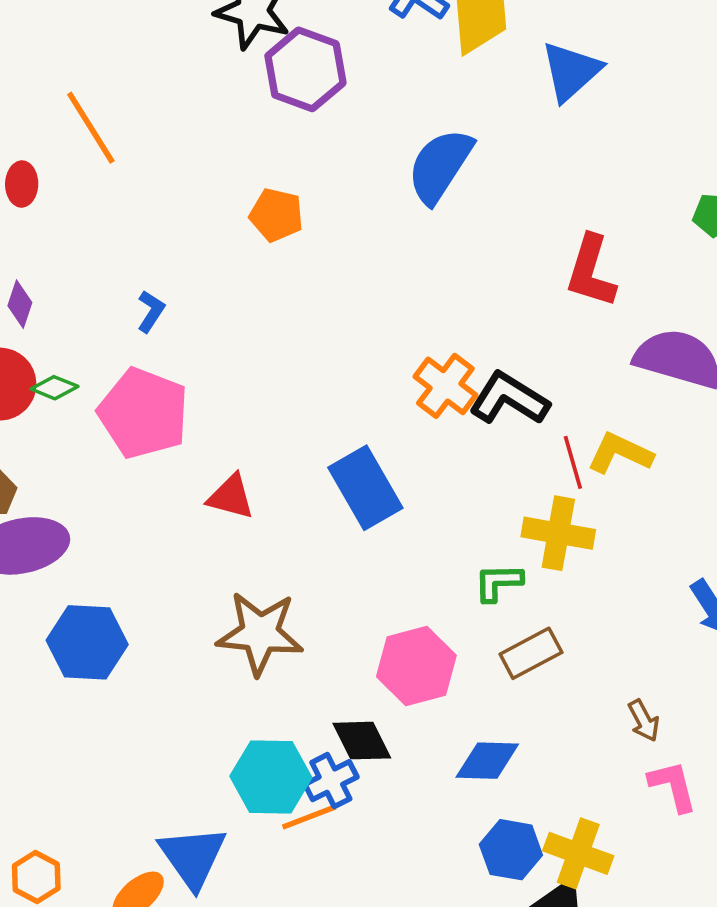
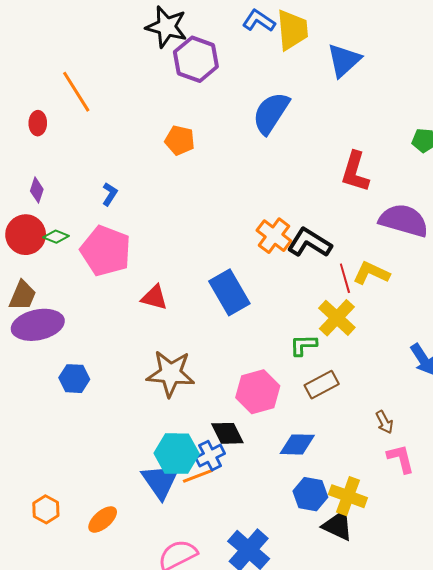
yellow cross: (558, 533) -> (337, 318), turned 33
blue hexagon: (87, 642) -> (74, 379), size x0.7
blue triangle: (193, 857) -> (160, 481), moved

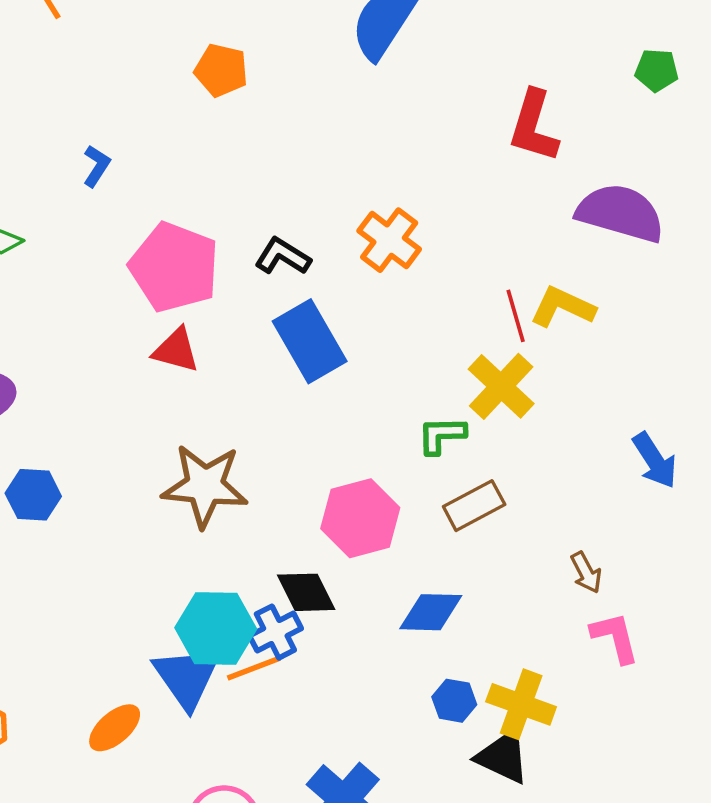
black L-shape: (309, 243) -> (283, 256), moved, size x0.7
pink pentagon: (106, 251) -> (174, 267), moved
blue hexagon: (310, 494) -> (454, 701), size x0.7
orange ellipse: (103, 519) -> (115, 728), moved

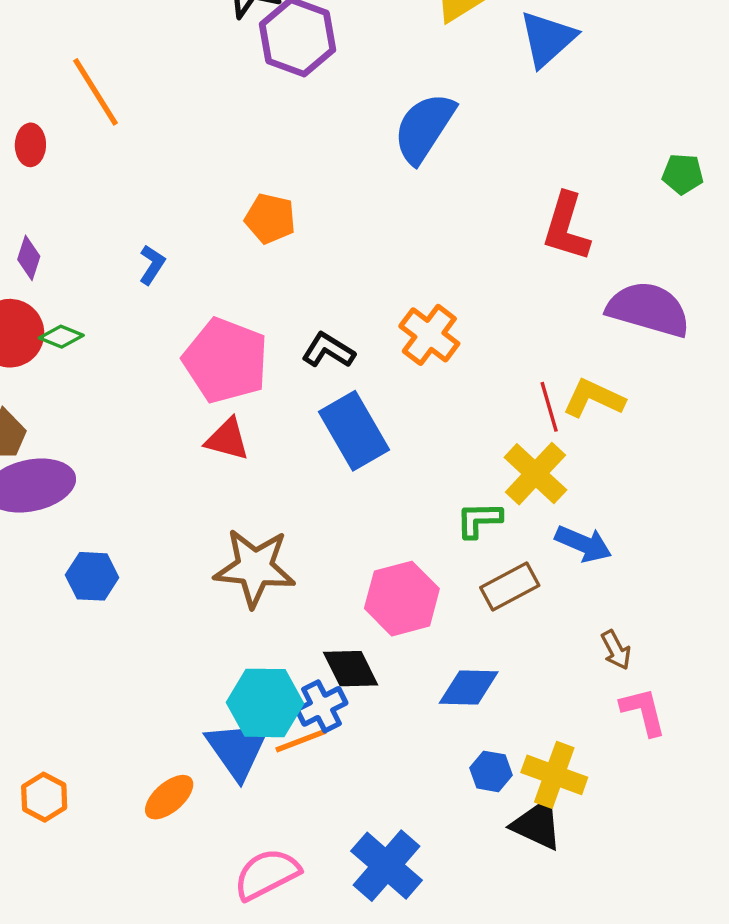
orange pentagon: (221, 70) -> (270, 218), moved
blue arrow: (655, 460) -> (583, 544), moved, turned -34

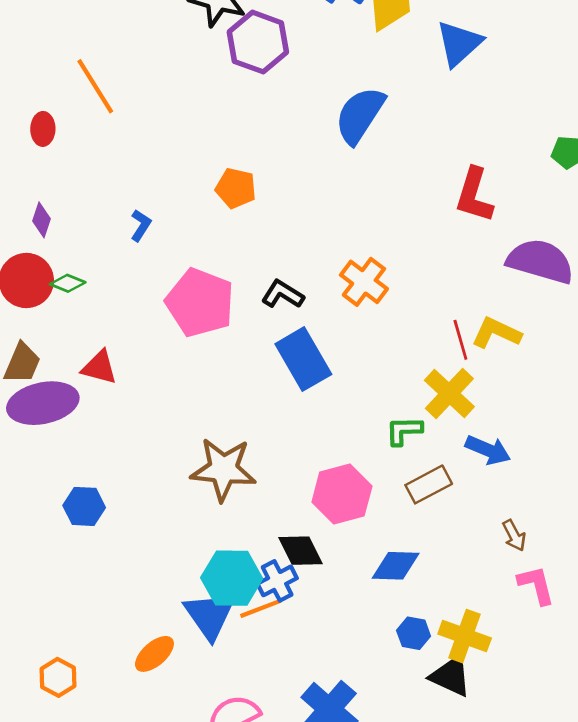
red triangle: (227, 439) -> (99, 367), moved
blue hexagon: (92, 576) -> (84, 506), moved
orange hexagon: (44, 797) -> (58, 677), moved

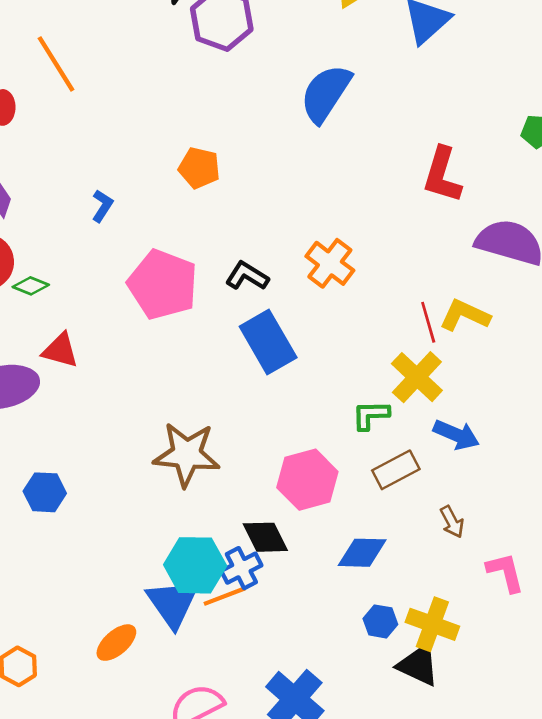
green diamond: (68, 283) -> (31, 286), moved
brown arrow: (514, 535) -> (452, 522), moved

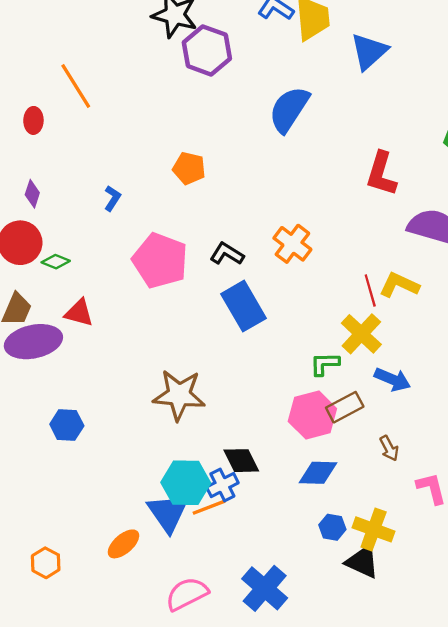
pink hexagon: (307, 480) -> (312, 415), moved

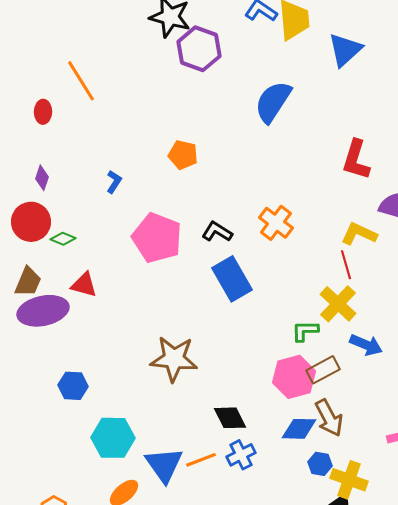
yellow L-shape: (399, 285) -> (359, 234), moved
brown arrow: (389, 448) -> (329, 418), moved, size x1.6
cyan hexagon: (186, 483) -> (113, 438), moved
blue cross: (222, 485) -> (241, 455), moved
blue hexagon: (332, 527) -> (320, 464), moved

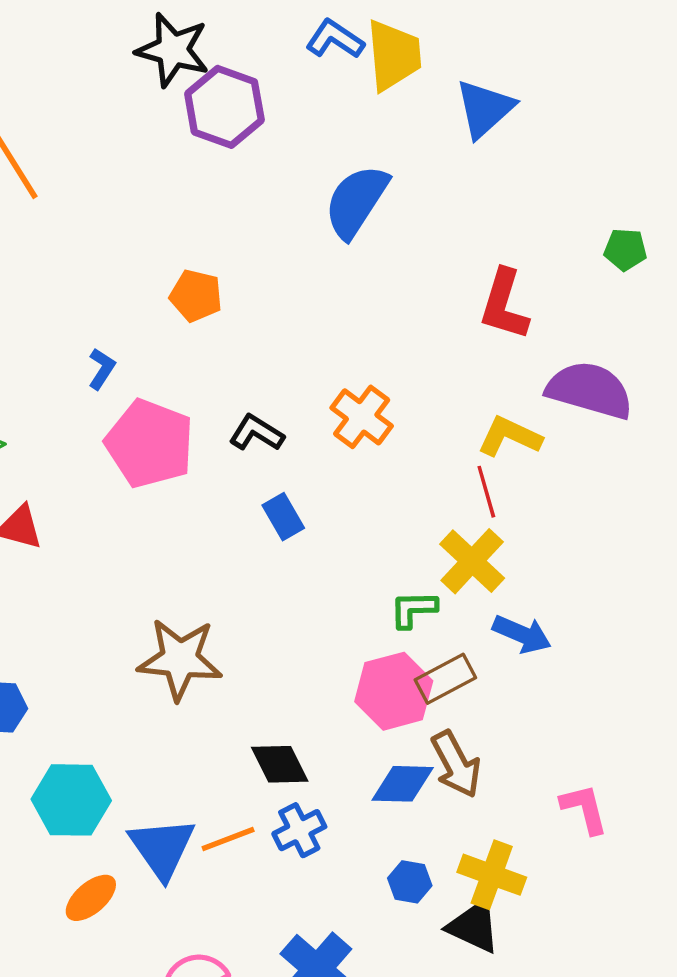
blue L-shape: (114, 182) -> (102, 369), moved
blue rectangle: (232, 279) -> (283, 517), size x0.6
blue hexagon: (320, 464) -> (410, 882), moved

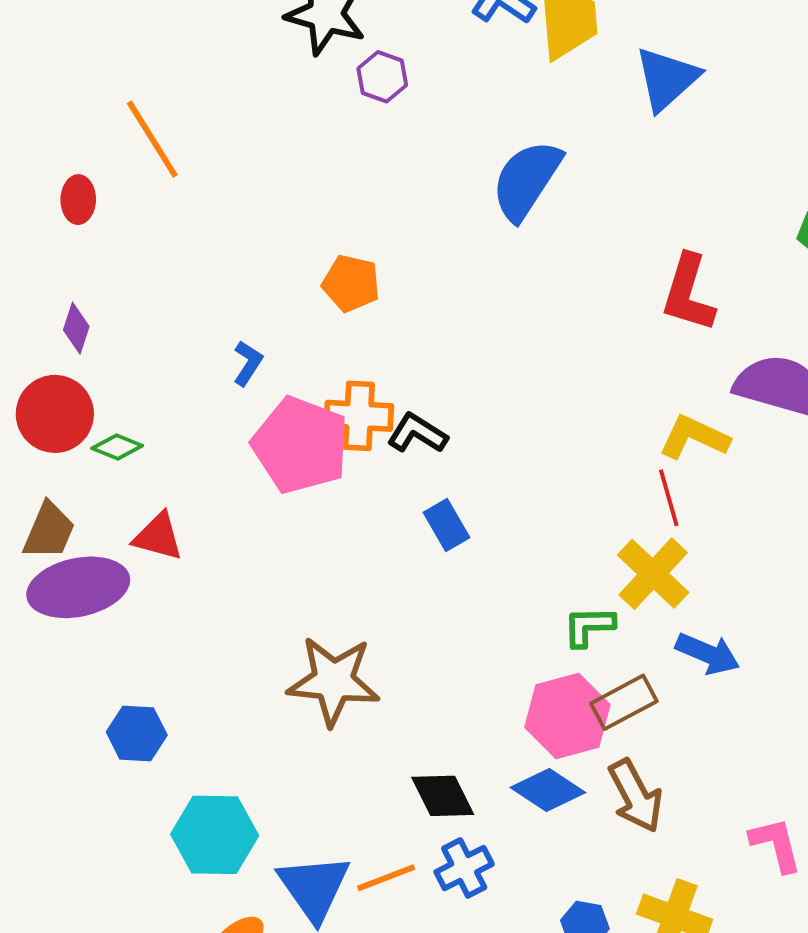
purple hexagon: (224, 107) -> (382, 77), size x0.6
orange cross: (362, 417) -> (359, 416), moved, turned -34
blue diamond: (403, 784) -> (548, 790), moved, turned 32

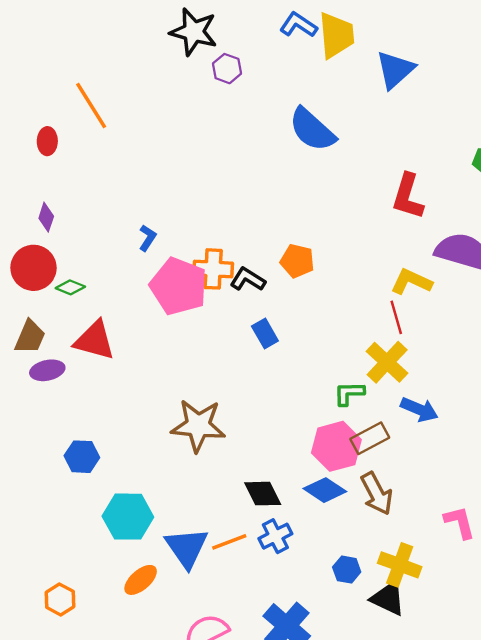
blue semicircle: (526, 180) -> (312, 130), turned -81
orange pentagon: (351, 283) -> (297, 261), moved
red triangle: (158, 537) -> (95, 340), size x1.4
purple ellipse: (78, 587) -> (47, 370), size x0.6

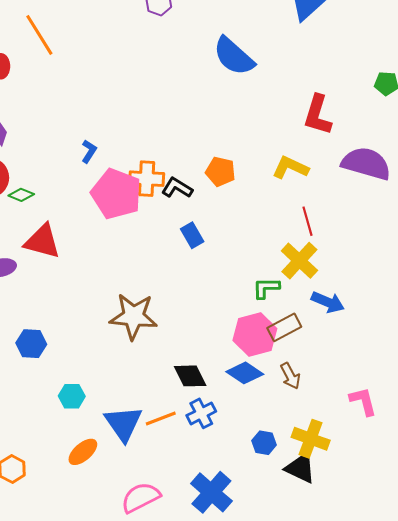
yellow L-shape: (411, 282) -> (290, 168), moved
brown arrow: (377, 494) -> (290, 376), size x0.7
cyan hexagon: (128, 517) -> (72, 396), size x0.6

